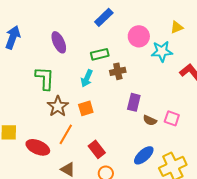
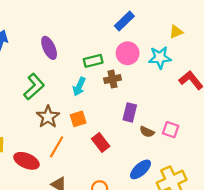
blue rectangle: (104, 17) -> (124, 21), moved
pink circle: (139, 36) -> (128, 53), moved
green L-shape: (45, 78) -> (34, 87), turned 45
red rectangle: (97, 149) -> (101, 143), moved

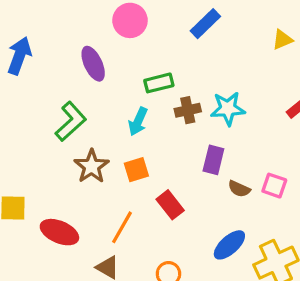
pink circle: (128, 53) -> (130, 20), moved
cyan star: (160, 58) -> (228, 109), moved
orange line: (57, 147) -> (122, 227), moved

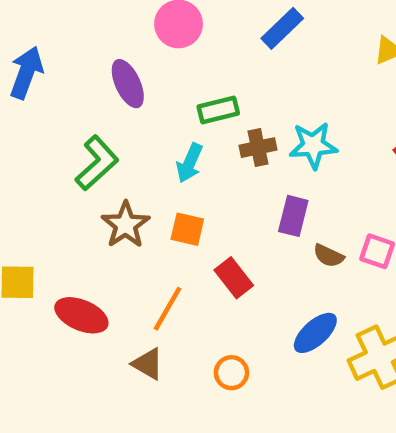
orange square: (136, 170) -> (187, 229), turned 30

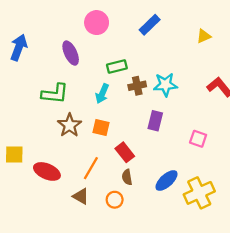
green L-shape: (97, 163) -> (55, 94), turned 48
brown semicircle: (329, 256) -> (127, 177), moved, turned 56
orange circle: (231, 373) -> (115, 200), moved

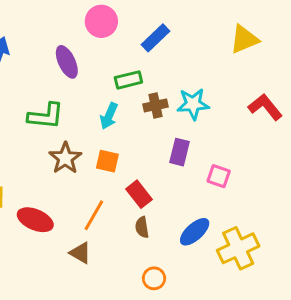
blue rectangle: (150, 25) -> (155, 38), moved
yellow triangle: (204, 36) -> (244, 39), size x1.5
pink square: (198, 139) -> (219, 176), moved
orange circle: (115, 200) -> (154, 278), moved

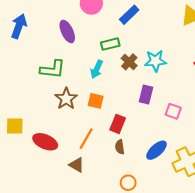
brown cross: (155, 105) -> (129, 62), turned -35
red rectangle: (139, 194) -> (118, 124), turned 60

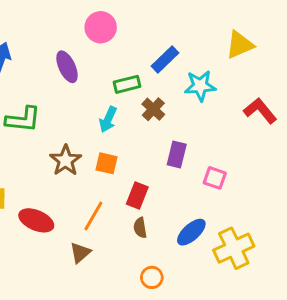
blue rectangle: (129, 15) -> (165, 59), moved
cyan star: (155, 61) -> (200, 86), moved
green L-shape: (53, 69) -> (23, 119), moved
brown triangle: (77, 165) -> (80, 253), turned 49

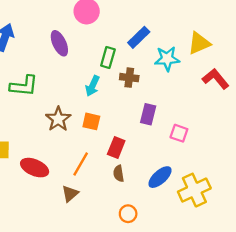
yellow triangle: (240, 45) -> (199, 43), moved
green rectangle: (127, 84) -> (108, 57), turned -60
brown cross: (153, 109) -> (129, 78), turned -36

